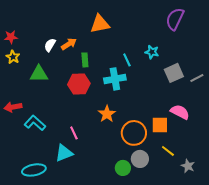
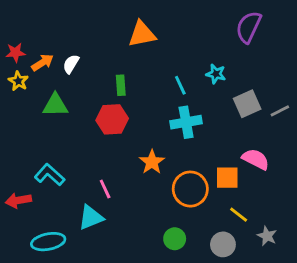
orange arrow: (69, 44) -> (42, 63), moved
cyan cross: (115, 79) -> (186, 122), moved
red arrow: (13, 107) -> (18, 200), moved
gray circle: (140, 159) -> (223, 244), moved

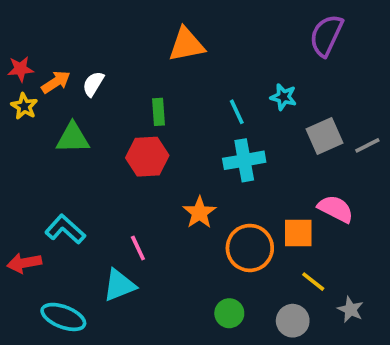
cyan ellipse: (48, 242) -> (63, 317), turned 32

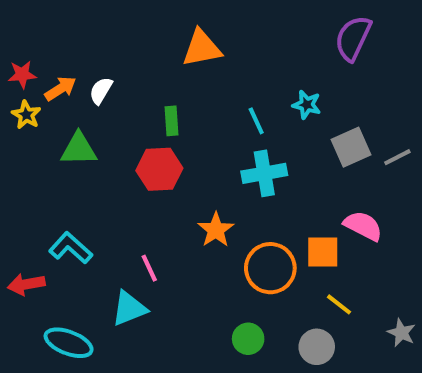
gray star: (351, 309) -> (401, 333), moved

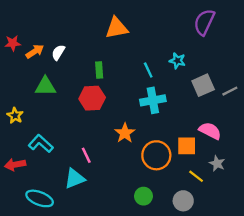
yellow star: (26, 115) -> (15, 116), moved
gray star: (401, 333) -> (217, 163), moved

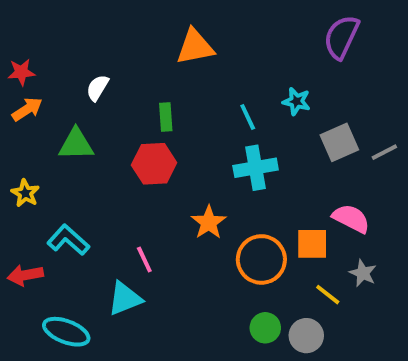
orange arrow: (35, 51) -> (27, 109), moved
green circle: (143, 196) -> (265, 328), moved

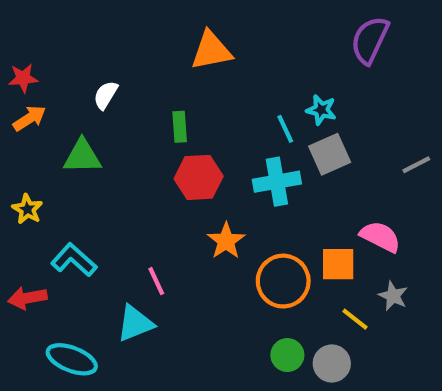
cyan line: (248, 117) -> (285, 129), moved
gray square: (339, 142) -> (330, 154), moved
red hexagon: (154, 164) -> (199, 177), moved

